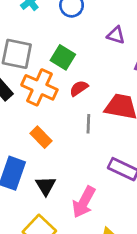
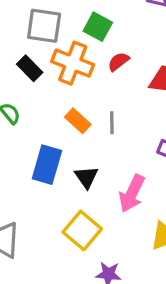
gray line: (88, 124) -> (112, 123), moved

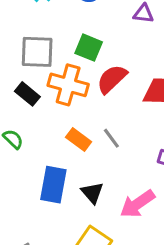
red semicircle: (118, 62) -> (112, 79), size x1.5
gray line: (112, 123) -> (111, 138), turned -30
pink arrow: (132, 193) -> (137, 204), turned 36

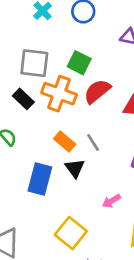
black triangle: (92, 193) -> (75, 168), moved
pink arrow: (137, 204) -> (111, 201), size x0.6

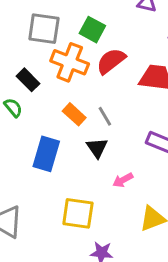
black rectangle: (23, 99) -> (28, 80), moved
black triangle: (75, 168) -> (97, 148), moved
yellow square: (71, 233) -> (78, 213), turned -32

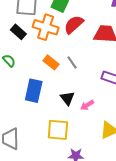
black rectangle: (28, 80) -> (18, 32), moved
black triangle: (97, 148) -> (67, 98), moved

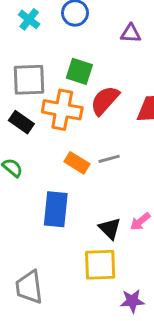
gray line: (72, 62) -> (109, 159), turned -64
black triangle: (67, 98) -> (110, 228), moved

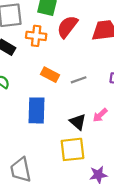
orange cross: (62, 110) -> (36, 36), size x0.7
gray line: (109, 159) -> (79, 80), moved

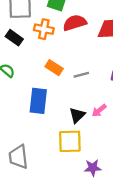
red semicircle: (67, 27) -> (75, 23), turned 30
black triangle: (78, 122) -> (77, 115), turned 30

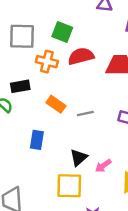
black rectangle: (14, 38) -> (20, 86), moved, turned -48
blue rectangle: (38, 101) -> (37, 140), size x0.7
pink arrow: (99, 110) -> (103, 166), moved

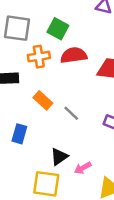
orange cross: (47, 62) -> (39, 57), turned -30
gray line: (85, 114) -> (71, 113), turned 49

